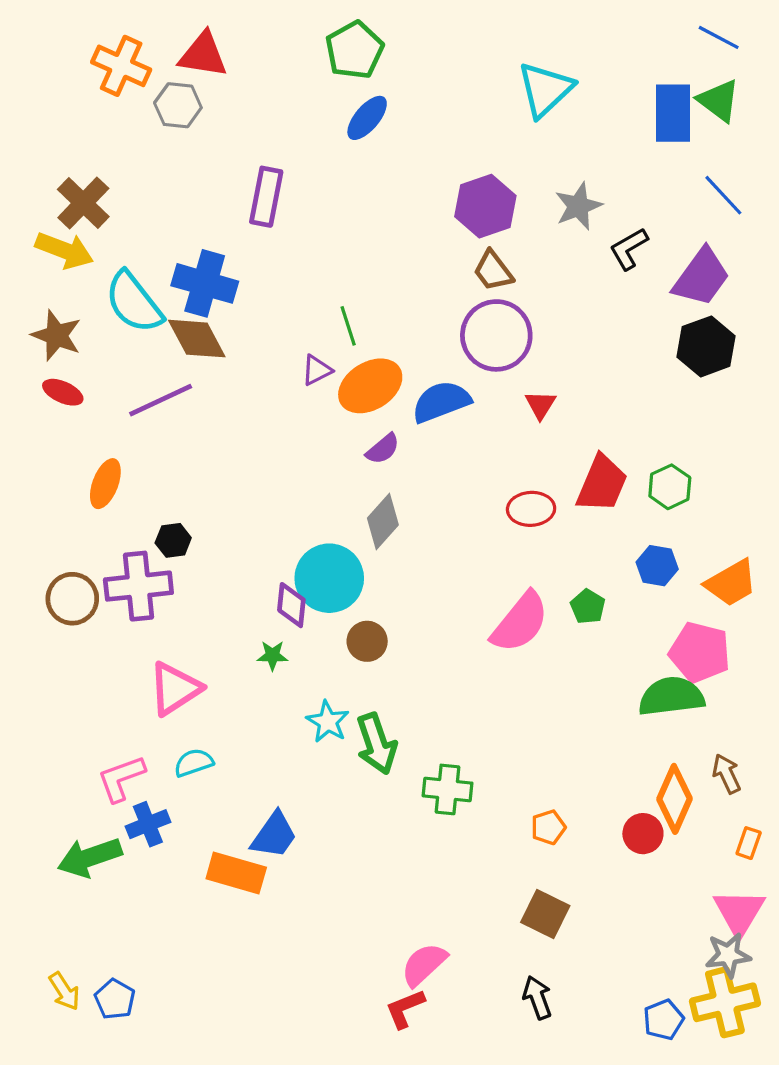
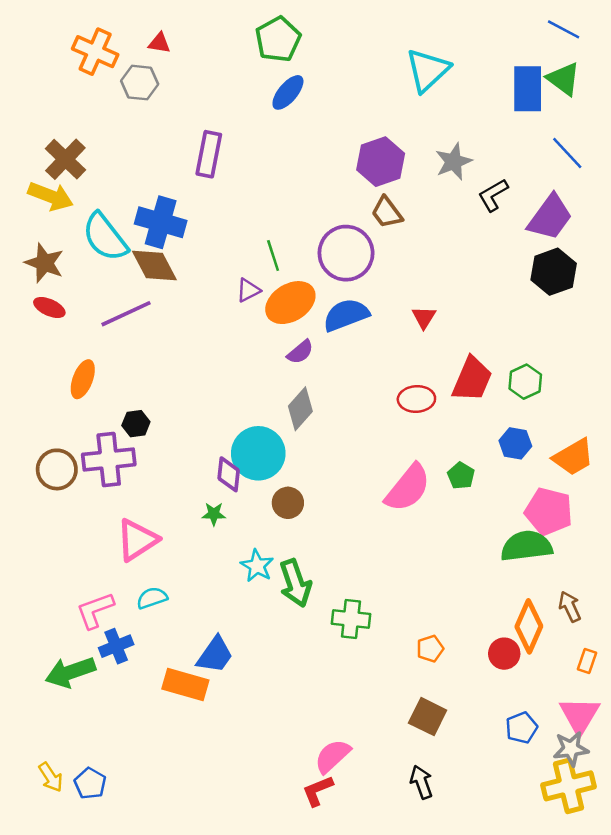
red triangle: (203, 55) -> (159, 43), size x0.6
purple circle: (496, 335) -> (346, 253), moved
blue pentagon: (663, 1020) -> (522, 728), moved

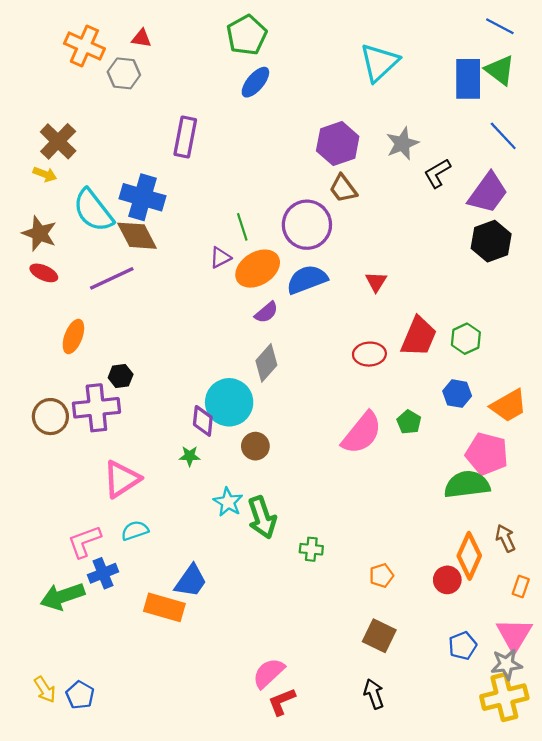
yellow arrow: (51, 196) -> (45, 174), size x0.6
green cross: (351, 619) -> (311, 549), size x0.7
pink semicircle: (332, 756) -> (269, 673), moved

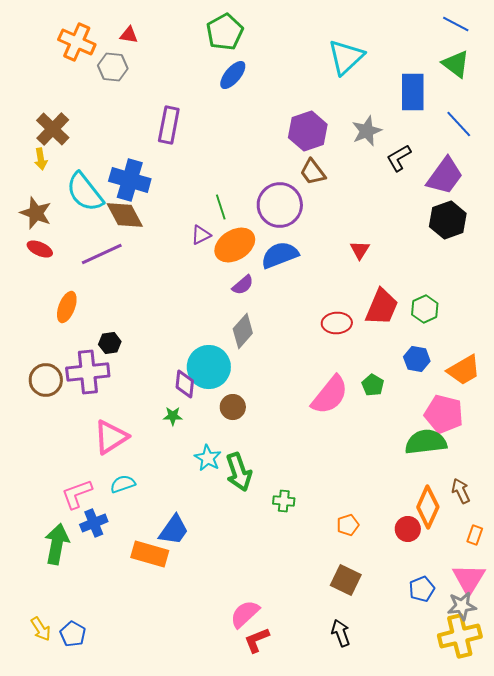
blue rectangle: (468, 79) -> (413, 92), moved
yellow arrow: (45, 174) -> (41, 159), turned 60
red triangle: (376, 282) -> (360, 250), moved
green arrow: (62, 596) -> (57, 544), turned 120

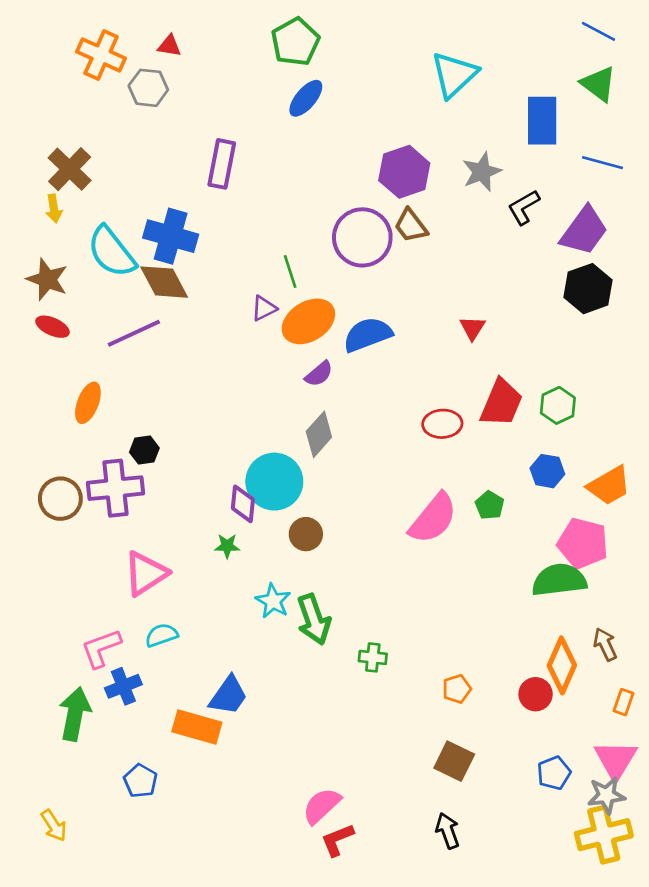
blue line: (459, 124) -> (602, 163), turned -32
purple circle: (280, 205) -> (362, 237), moved
blue pentagon: (73, 634) -> (140, 781), moved

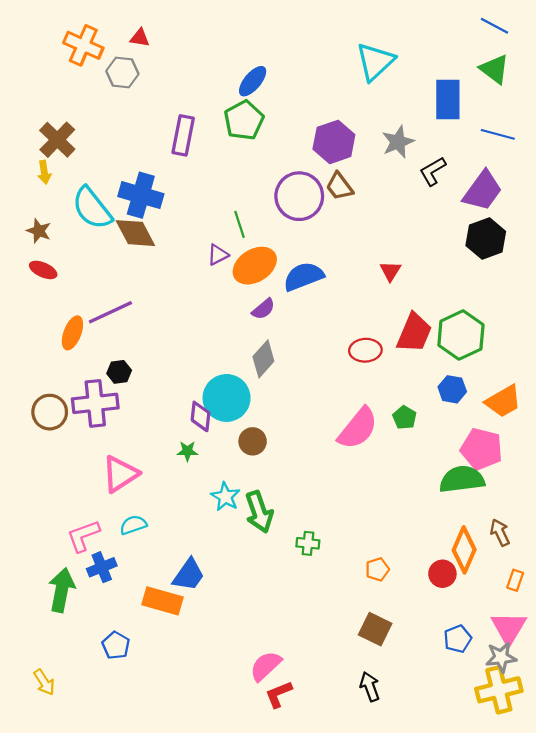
green pentagon: (295, 42) -> (244, 120), moved
brown star: (47, 279) -> (39, 231), size x0.7
purple line: (134, 333) -> (110, 312), moved
green hexagon: (558, 405) -> (461, 335), size x1.6

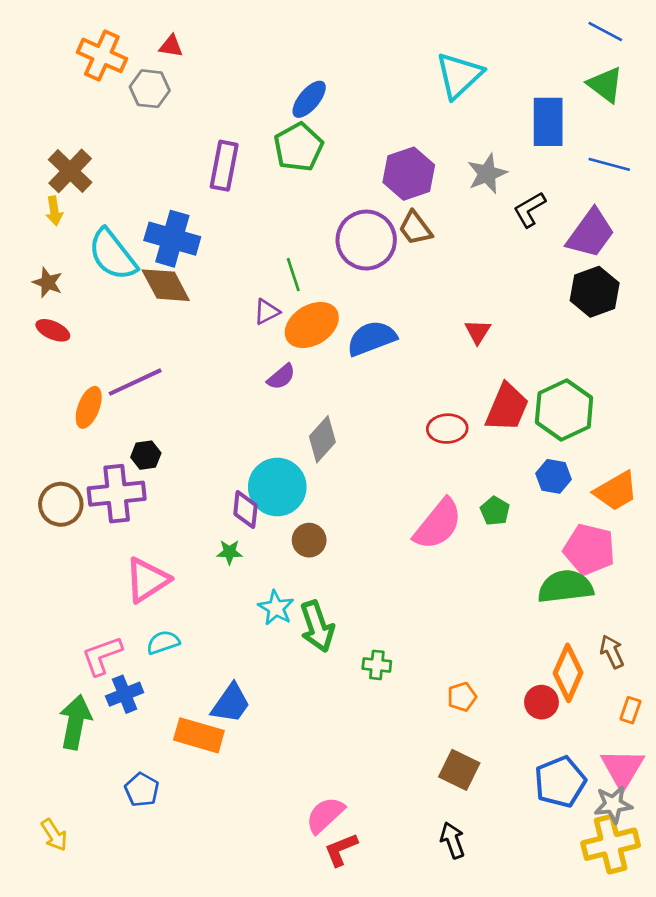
purple semicircle: (263, 309) -> (281, 377), moved
blue pentagon: (458, 639) -> (560, 782), size x1.5

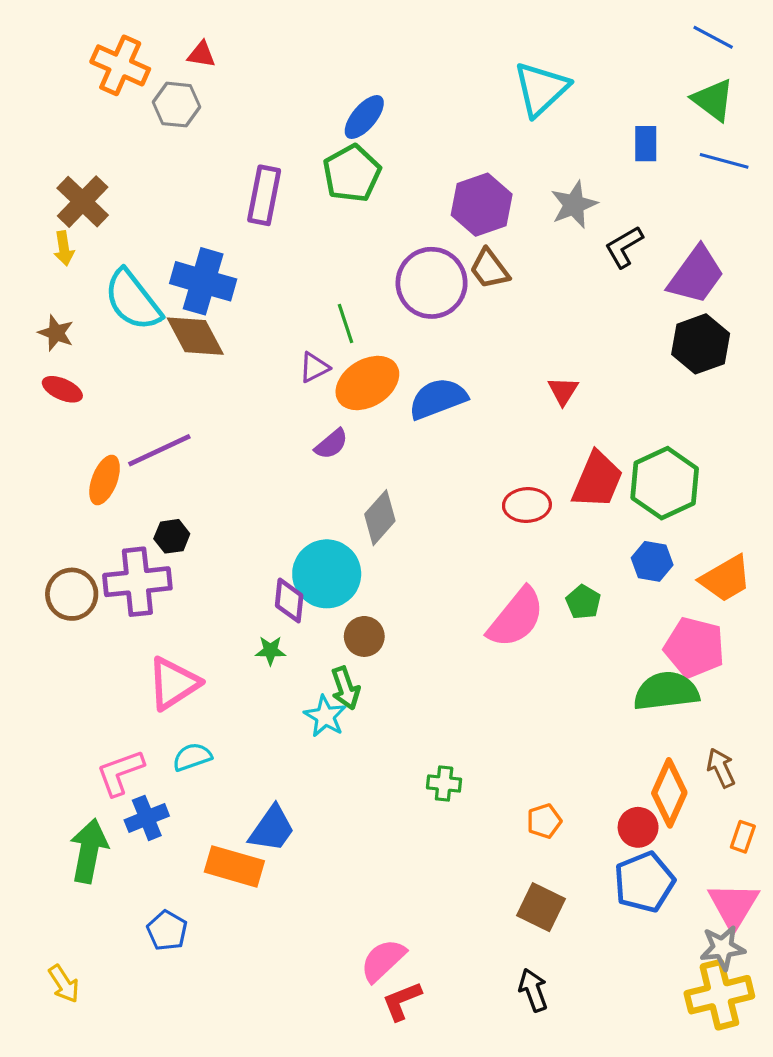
blue rectangle: (548, 122) -> (646, 144), size x0.6
blue line: (609, 164) -> (724, 161), moved
green arrow: (317, 626) -> (345, 688), moved, size x0.7
blue pentagon: (560, 782) -> (644, 882), moved

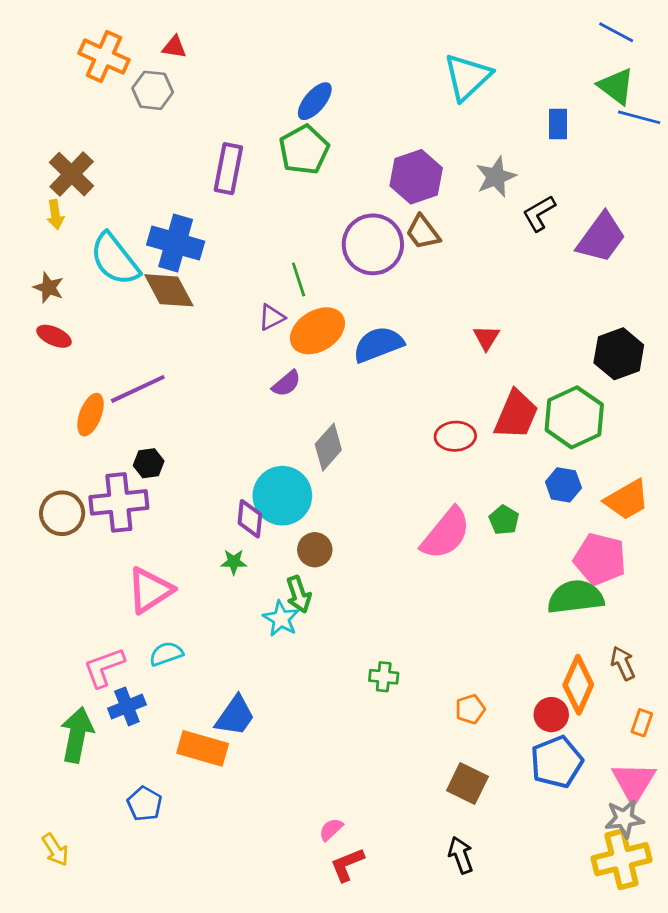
blue line: (724, 161) -> (639, 117), moved
black hexagon: (701, 344) -> (619, 354), moved
pink semicircle: (383, 960) -> (331, 829), size x0.6

